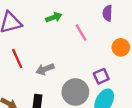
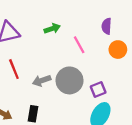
orange circle: (121, 47) -> (118, 50), moved
gray circle: (75, 92) -> (70, 80), moved

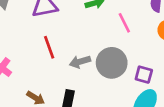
purple square: (98, 90) -> (144, 75), turned 35

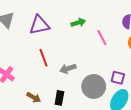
gray circle: (112, 63) -> (94, 86), moved

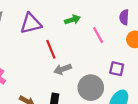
red line: (44, 58) -> (51, 49), moved
purple square: (118, 78) -> (117, 69), moved

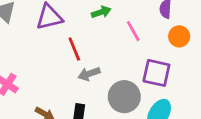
purple square: (117, 69) -> (156, 73), size x1.5

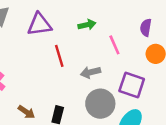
gray arrow: (89, 74) -> (90, 72), moved

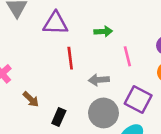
brown arrow: (26, 112) -> (31, 99), moved

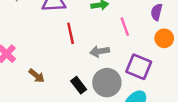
black rectangle: (59, 117) -> (79, 85), moved, turned -56

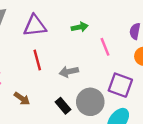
red line: (71, 33) -> (37, 60), moved
gray arrow: (100, 51) -> (69, 72), moved

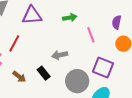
red line: (37, 60) -> (14, 43), moved, turned 42
black rectangle: (63, 106) -> (44, 73), moved

